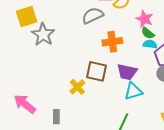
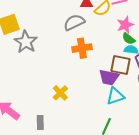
pink star: (145, 19) -> (125, 25), turned 30
orange cross: (112, 42) -> (82, 48), moved
brown square: (96, 71) -> (120, 65), moved

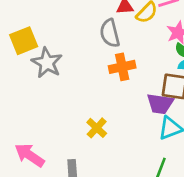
gray semicircle: (74, 22) -> (110, 33), turned -75

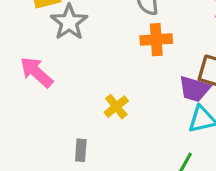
pink arrow: (30, 155) -> (36, 72), moved

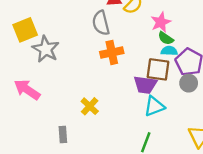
gray rectangle: (81, 150) -> (63, 135), moved

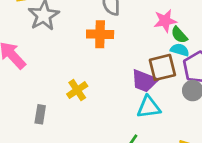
pink star: (161, 22) -> (165, 21), moved
orange cross: (112, 53) -> (100, 34), moved
brown square: (158, 69) -> (162, 67), turned -35

